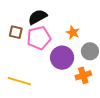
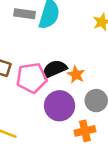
black semicircle: (38, 17) -> (54, 69), moved

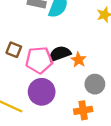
purple circle: (59, 106) -> (42, 92), moved

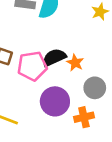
purple circle: (42, 92) -> (55, 101), moved

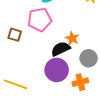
black semicircle: (54, 57) -> (61, 49), moved
pink pentagon: (32, 66) -> (40, 20), moved

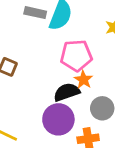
pink pentagon: (40, 20) -> (76, 55), moved

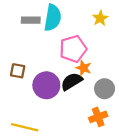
purple circle: (58, 119) -> (46, 85), moved

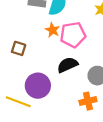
orange star: (84, 68) -> (52, 30), moved
purple circle: (46, 85) -> (38, 86), moved

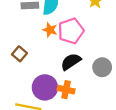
brown square: (19, 48) -> (19, 54), turned 32
orange cross: (88, 101) -> (66, 90), moved, turned 35

